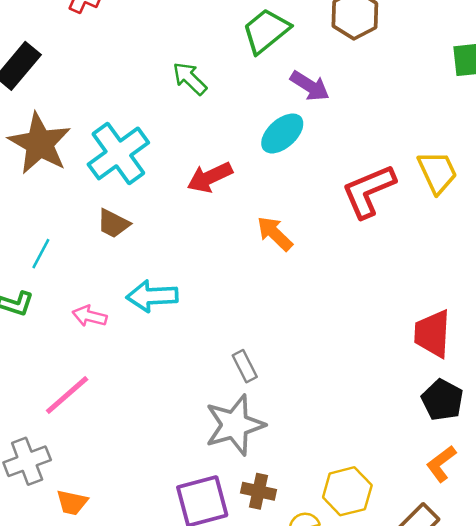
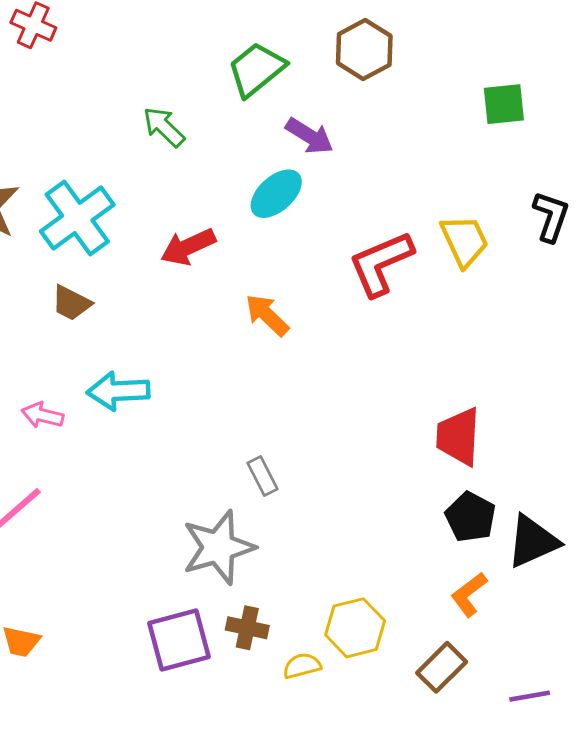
gray rectangle: (245, 366) -> (262, 476), moved

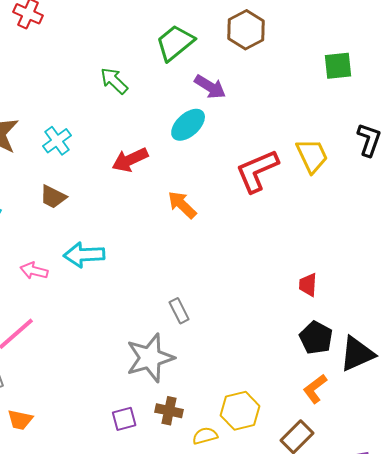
cyan cross: (77, 218) -> (57, 141), size x0.6
red trapezoid: (458, 437) -> (308, 285), size x0.6
purple square: (179, 640) -> (124, 419), size x0.6

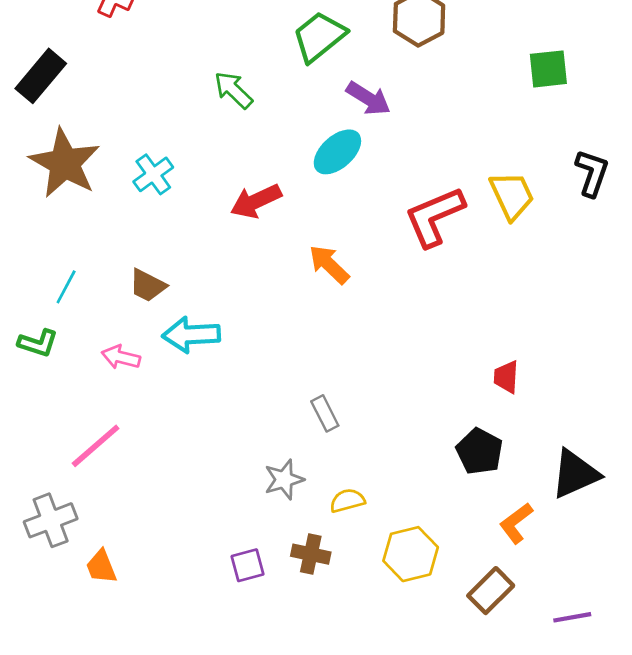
brown trapezoid: (53, 197) -> (148, 285), moved
black pentagon: (316, 338) -> (479, 451), moved
gray star: (150, 358) -> (284, 480), size x0.6
orange trapezoid: (20, 420) -> (101, 567), turned 56
yellow semicircle: (205, 436) -> (347, 501), moved

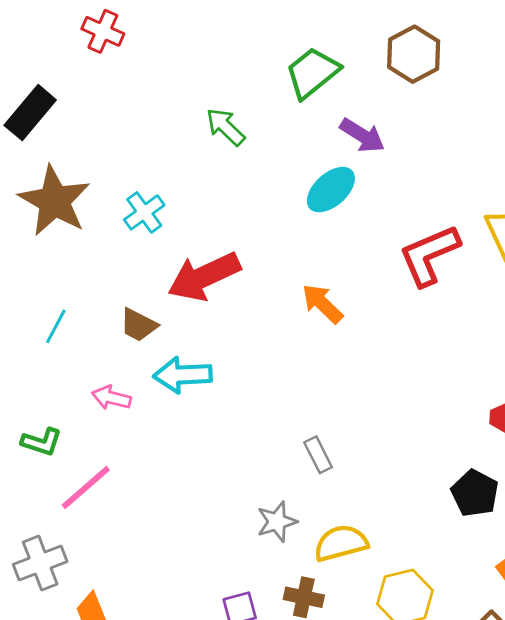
red arrow: (256, 201) -> (204, 277), moved, size x1.4
green L-shape: (38, 343) -> (42, 442), moved
yellow semicircle: (347, 501) -> (341, 543), size x1.5

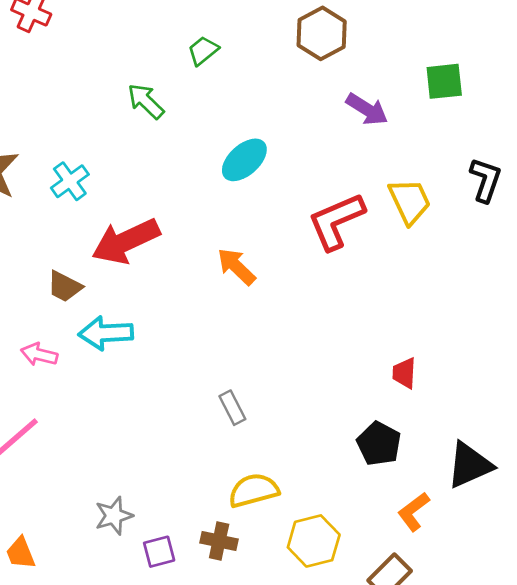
green trapezoid: (312, 73) -> (203, 51), moved, size x0.6
purple arrow: (362, 135) -> (367, 109), moved
gray star: (277, 522) -> (114, 516), moved

